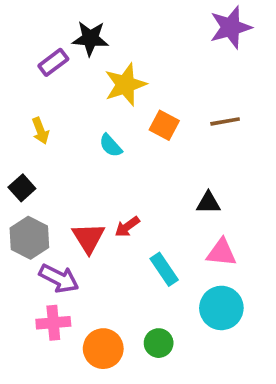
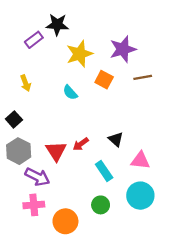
purple star: (231, 27) -> (123, 49), moved
black triangle: (208, 203) -> (116, 139), moved, turned 42
green circle: (159, 343) -> (101, 205), moved

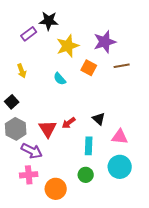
cyan rectangle: (104, 171) -> (89, 146), turned 36

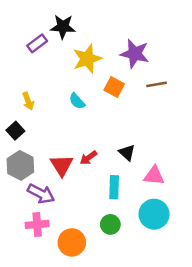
purple star: (105, 42) -> (135, 54), turned 30
yellow arrow: (22, 71) -> (28, 101), moved

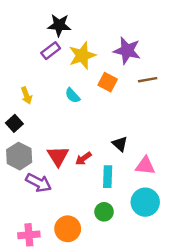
purple rectangle: (37, 43) -> (51, 51), moved
red arrow: (88, 158) -> (83, 158), moved
pink cross: (37, 224) -> (29, 235), moved

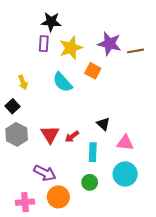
purple rectangle: (51, 51) -> (44, 44), turned -49
brown line: (148, 80) -> (136, 51), moved
cyan semicircle: (73, 95) -> (63, 82), size x1.5
purple arrow: (39, 183) -> (45, 173), moved

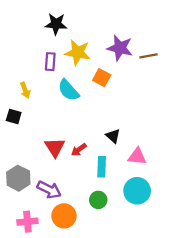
purple rectangle: (44, 44) -> (50, 62), moved
yellow star: (71, 48) -> (78, 53), turned 30
black square: (12, 106) -> (14, 116), turned -32
gray hexagon: (17, 134) -> (18, 178), moved

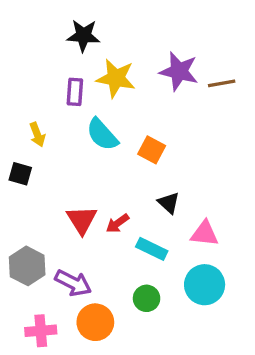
orange square: (102, 78) -> (152, 150), moved
cyan rectangle: (102, 167) -> (152, 249), turned -66

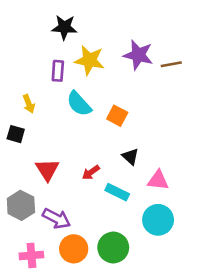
red triangle: (82, 220) -> (47, 170), moved
green circle: (147, 298) -> (113, 248), moved, size x1.5

